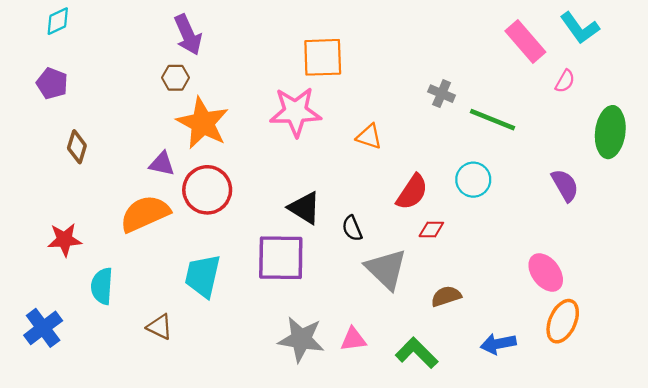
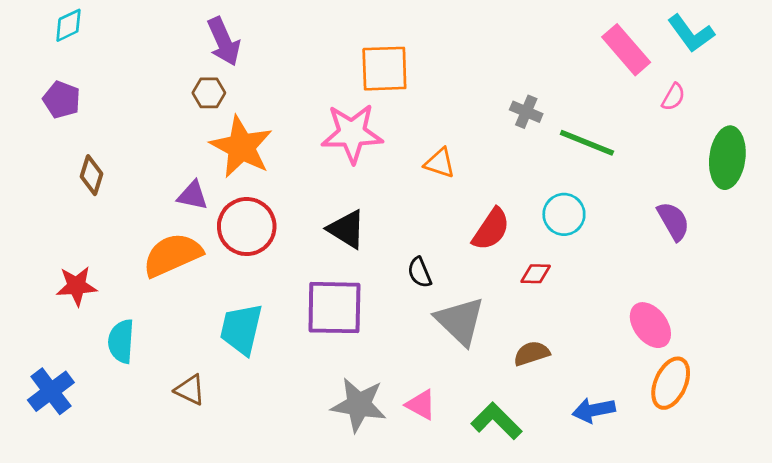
black triangle: (305, 208) -> (347, 229), moved
red diamond: (431, 229) -> (536, 274), moved
pink triangle: (353, 339) -> (421, 405), turned 36

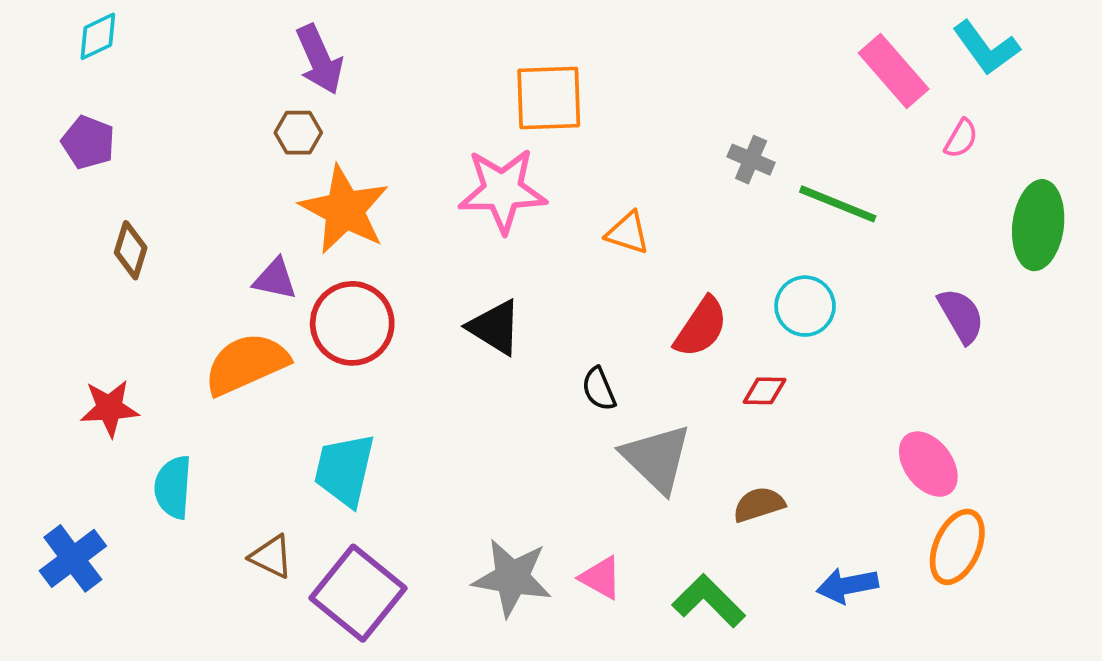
purple square: (334, 308) -> (358, 593), moved, turned 38

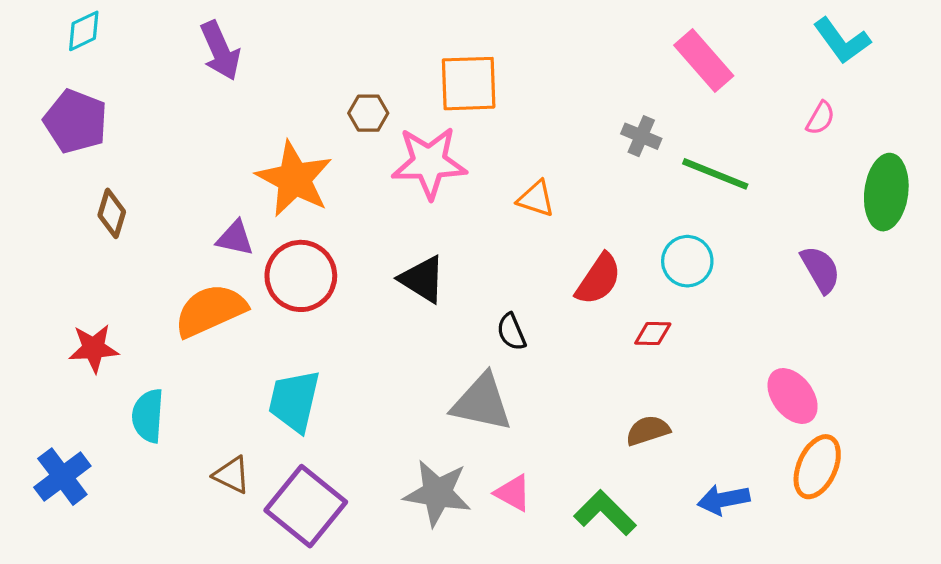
purple arrow: (319, 59) -> (220, 51), moved
pink rectangle: (894, 71) -> (704, 61), moved
brown hexagon: (298, 133) -> (368, 113), moved
purple pentagon: (88, 142) -> (76, 121), size x1.4
gray triangle: (657, 458) -> (482, 403), moved, turned -32

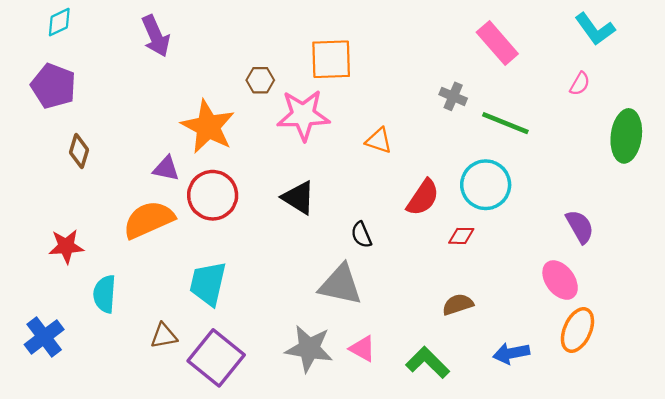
cyan circle: (687, 261) -> (486, 185), size x1.4
purple semicircle: (820, 269) -> (580, 227), moved
brown triangle: (232, 475) -> (164, 336), turned -36

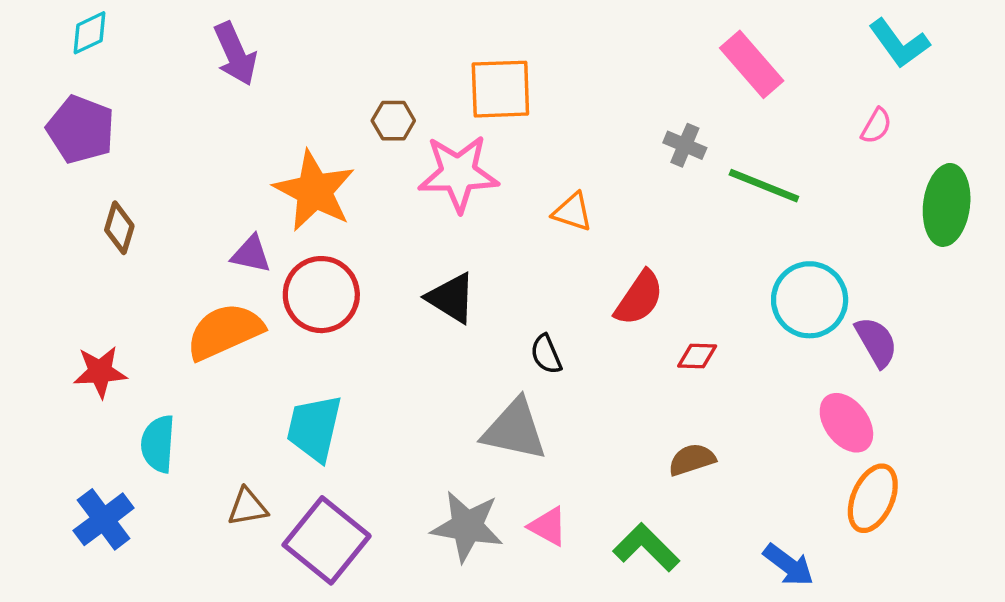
cyan circle: (486, 185) -> (810, 300), moved
blue cross: (44, 337) -> (104, 519), moved
blue arrow: (511, 353) -> (788, 565), moved, turned -132

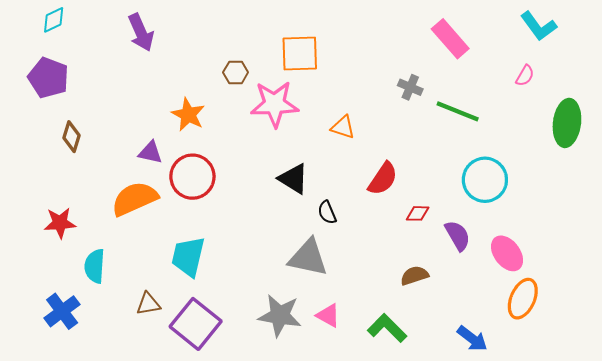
orange star: (314, 191) -> (188, 115), size x0.7
black triangle: (451, 298) -> (293, 179), moved
purple semicircle: (876, 342) -> (458, 236), moved

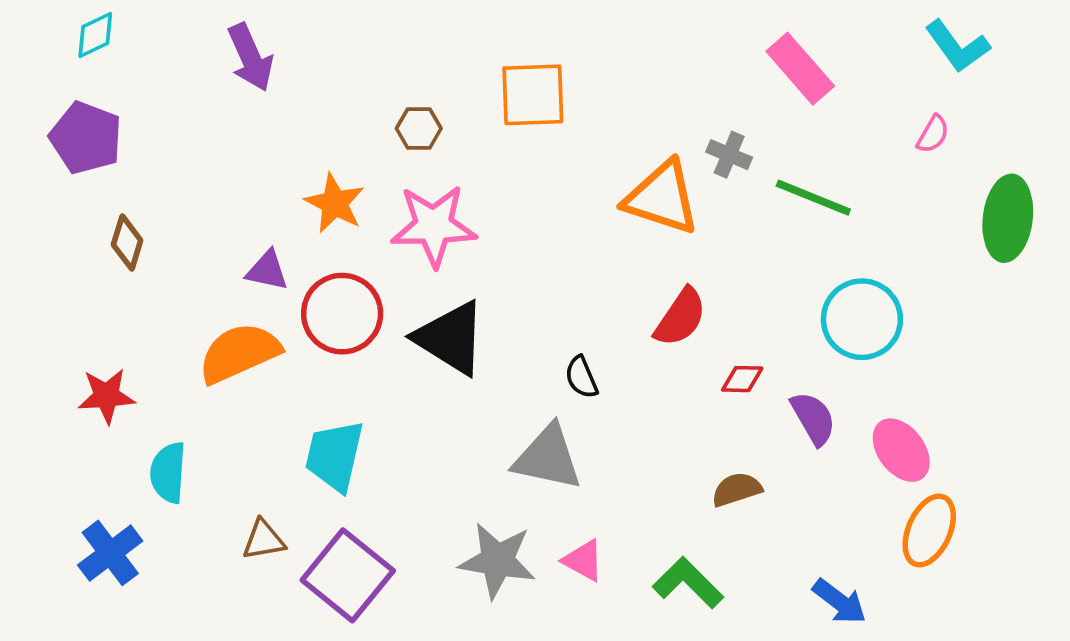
pink star: (275, 104) -> (434, 226), moved
orange triangle: (343, 127) -> (662, 198), moved, size x1.8
black triangle: (293, 179) -> (451, 338), moved, size x1.4

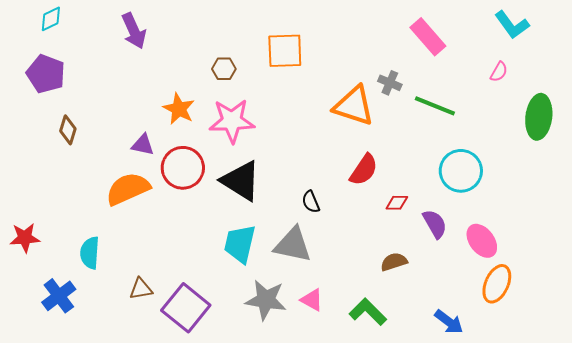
red star: (106, 396) -> (25, 238), moved
cyan trapezoid: (335, 456) -> (240, 244), moved

